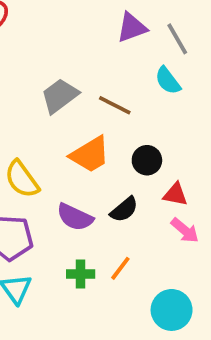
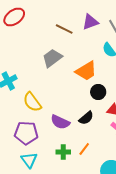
brown line: (115, 105) -> (64, 29), moved
orange trapezoid: (90, 155) -> (86, 71), moved

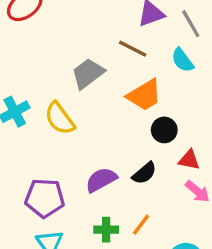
brown line: (64, 29) -> (133, 49), moved
yellow semicircle: (32, 102) -> (60, 118), moved
purple semicircle: (60, 122) -> (101, 180), turned 126

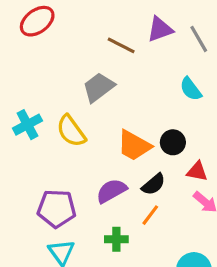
brown line: (133, 49) -> (121, 45), moved
cyan semicircle: (183, 60) -> (191, 89), moved
orange trapezoid: (144, 95) -> (134, 146), moved, turned 60
orange line: (141, 225) -> (150, 215), moved

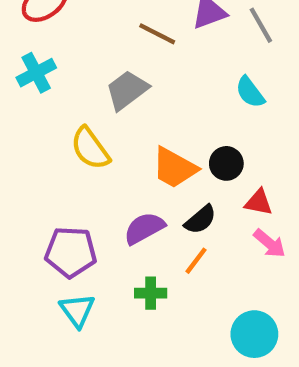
cyan cross: (27, 125) -> (36, 73), moved

